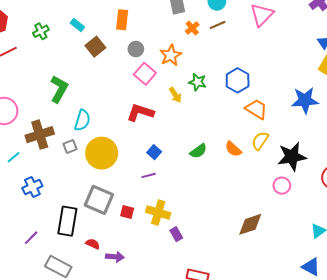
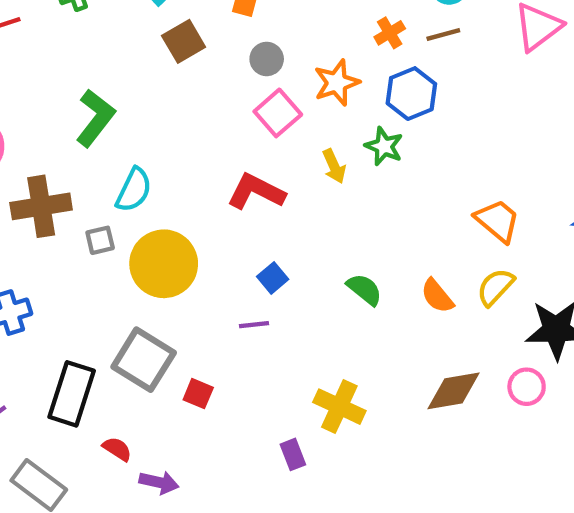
blue hexagon: (238, 80) -> (411, 94), moved
green semicircle: (198, 151) -> (364, 289), turned -114
yellow cross: (158, 212) -> (339, 407), moved
brown diamond: (250, 224) -> (454, 391), moved

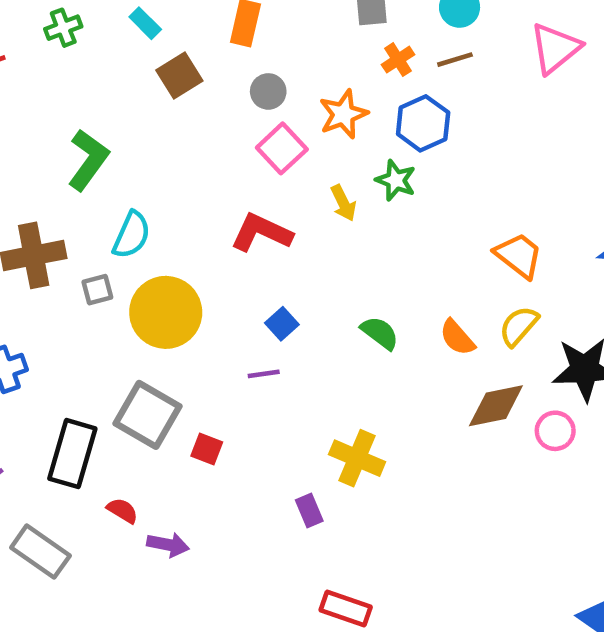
brown diamond: (454, 391) -> (496, 406), moved

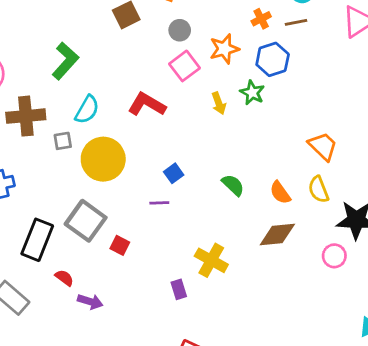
red L-shape: (261, 233) -> (147, 104), moved
yellow semicircle: (519, 326) -> (318, 189), turned -68
brown diamond: (496, 406) -> (277, 235), moved

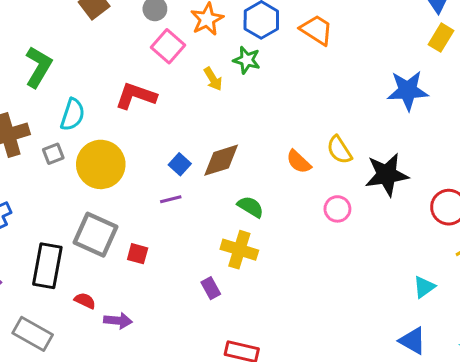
orange trapezoid: (323, 146) -> (316, 30), moved
green semicircle: (233, 185) -> (251, 207), moved
brown diamond: (277, 235) -> (221, 160), moved
pink circle: (334, 256) -> (337, 209), moved

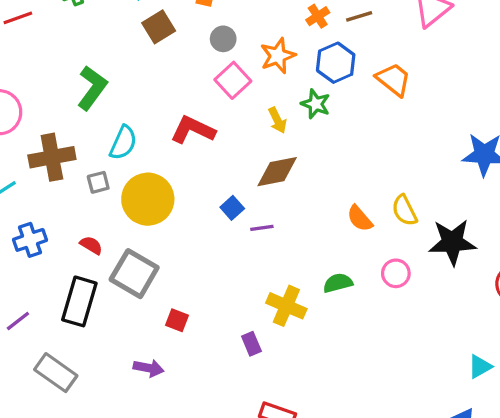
brown diamond: (221, 160) -> (277, 172), moved
purple line: (171, 199) -> (262, 228), moved
green semicircle: (251, 207) -> (338, 283), moved, turned -52
red square: (138, 254) -> (177, 320), moved
red semicircle: (85, 301) -> (91, 245), moved

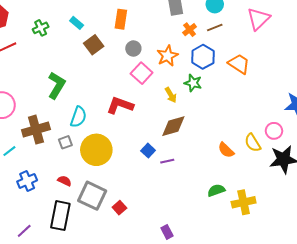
pink circle: (396, 273) -> (274, 131), moved
yellow cross: (286, 306) -> (244, 202), moved, turned -30
red square: (177, 320) -> (119, 208), moved, turned 32

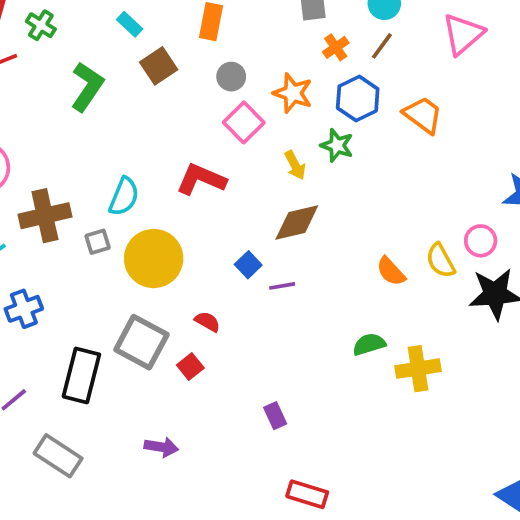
brown line: (215, 27) -> (382, 46), turned -35
green cross: (41, 28) -> (41, 25), moved, turned -35
orange star: (167, 56) -> (293, 93), turned -30
green L-shape: (57, 85) -> (87, 87), moved
red semicircle: (65, 181) -> (207, 322), moved

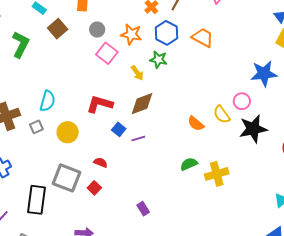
red L-shape: (201, 179) -> (100, 104), moved
yellow circle: (154, 258) -> (68, 132), size x0.7

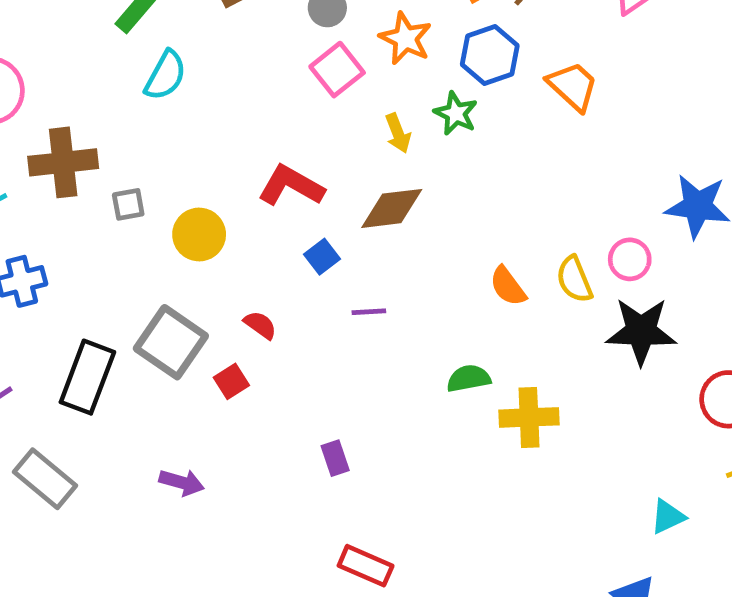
cyan semicircle: (48, 101) -> (165, 75), moved
purple line: (138, 138) -> (369, 312), moved

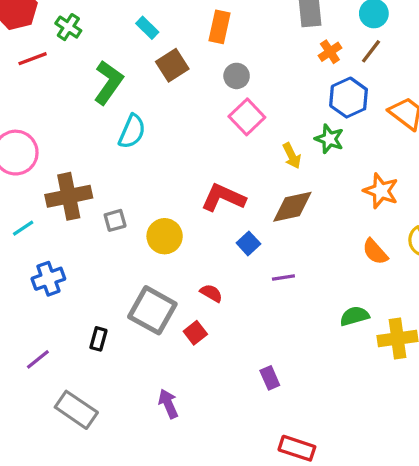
orange star: (406, 38) -> (381, 191), moved
black rectangle: (87, 377) -> (98, 339), size x0.5
purple arrow: (182, 482) -> (168, 404), turned -124

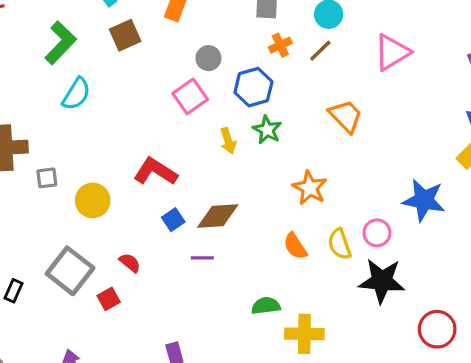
gray circle: (237, 76) -> (208, 58), moved
blue hexagon: (349, 98) -> (253, 87), moved
brown diamond: (292, 207) -> (218, 216), moved

